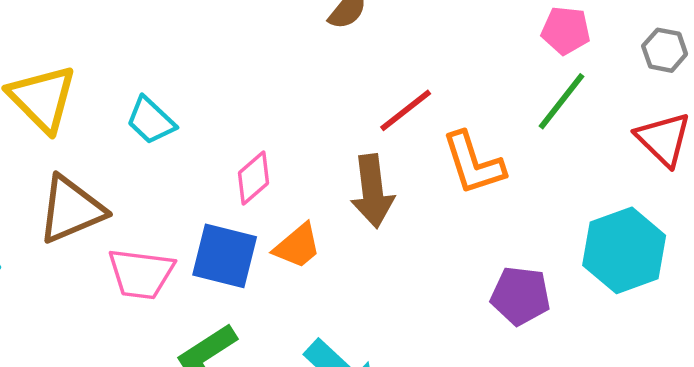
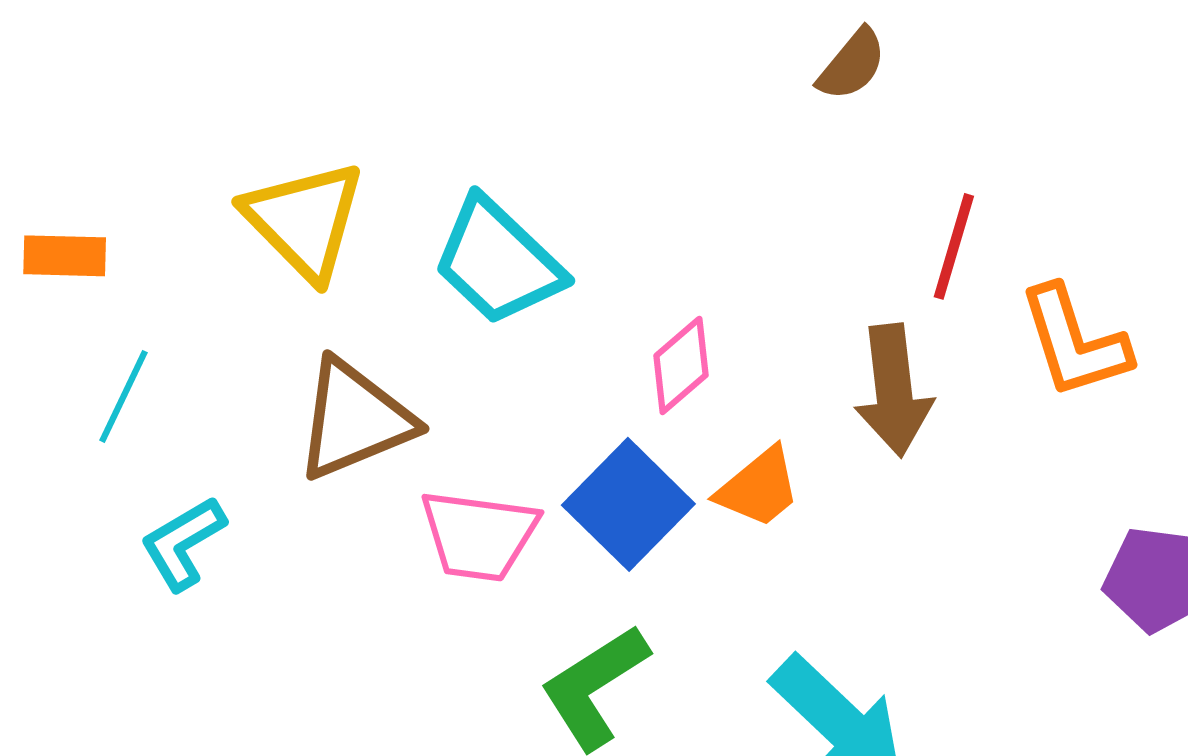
red line: (406, 110) -> (954, 246), turned -36
cyan trapezoid: (151, 121) -> (498, 261), size x1.5
blue square: (225, 256) -> (628, 504), turned 30

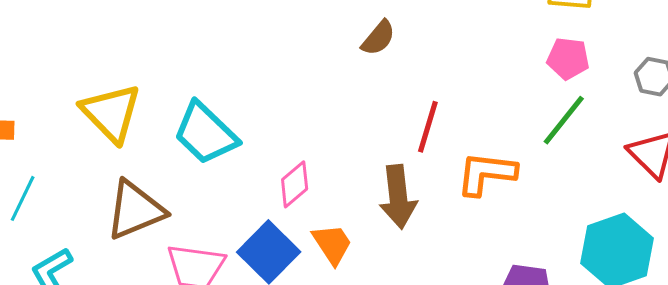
orange L-shape: (1074, 342) -> (486, 174), turned 114
orange trapezoid: (759, 488) -> (332, 244), turned -84

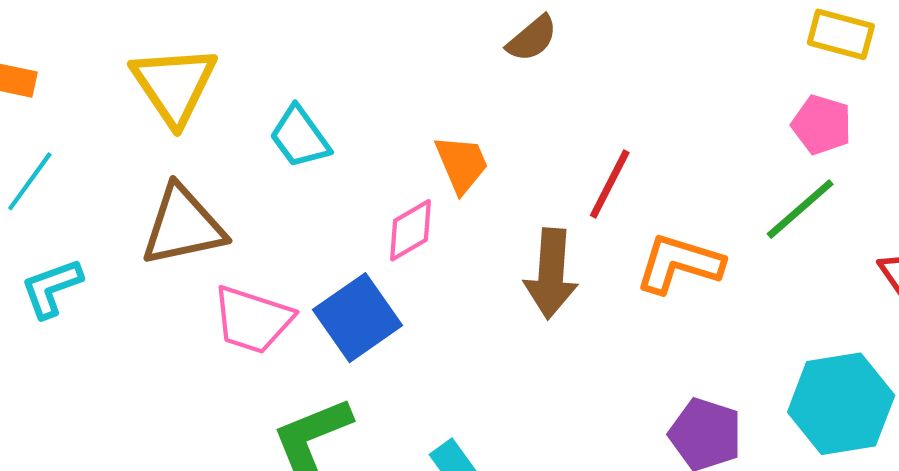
brown semicircle: (378, 38) -> (532, 38), moved
cyan trapezoid: (205, 133) -> (300, 137), size x0.7
orange trapezoid: (332, 244) -> (462, 164), moved

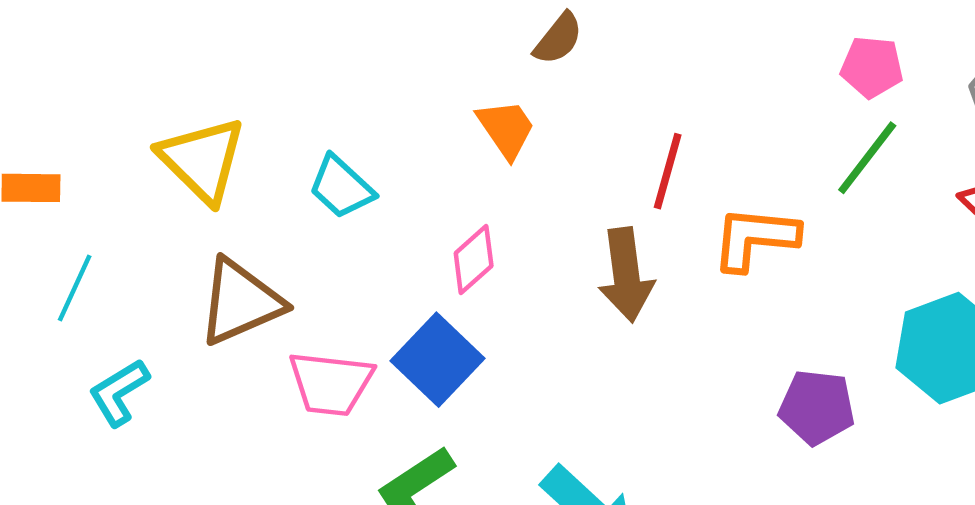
orange trapezoid: (462, 164) -> (506, 129), moved

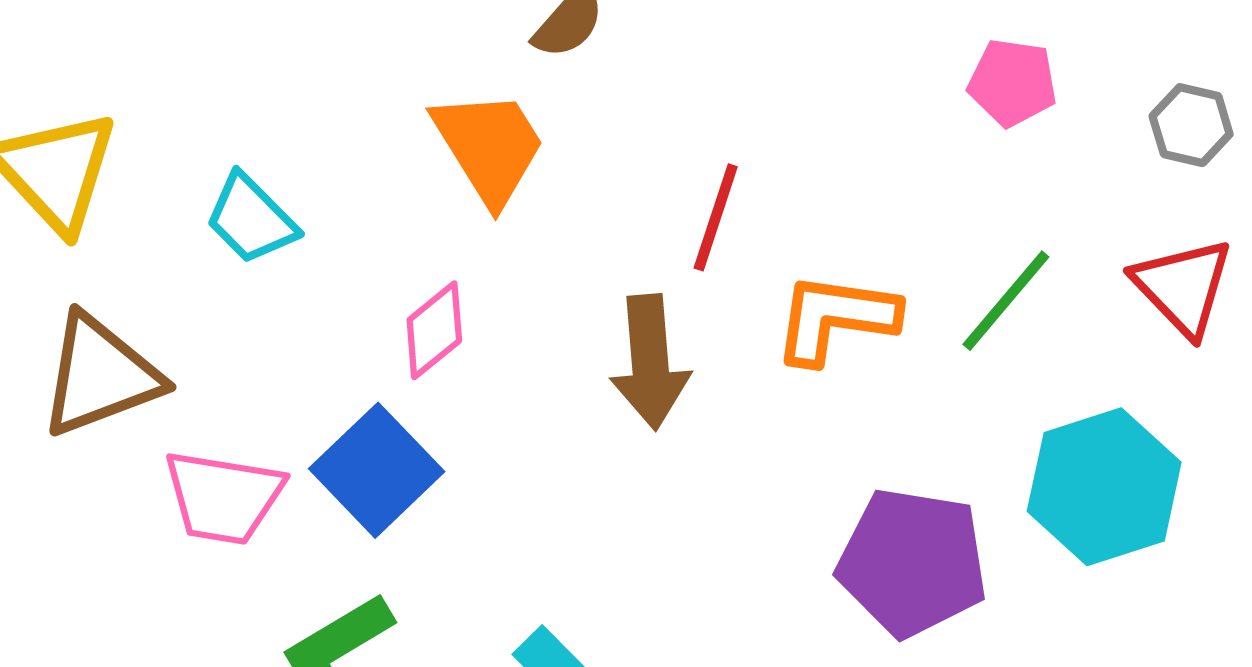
orange trapezoid: (506, 129) -> (489, 147), size x1.4
green line: (867, 158) -> (1006, 301), moved
purple pentagon: (817, 407) -> (912, 562), size x1.4

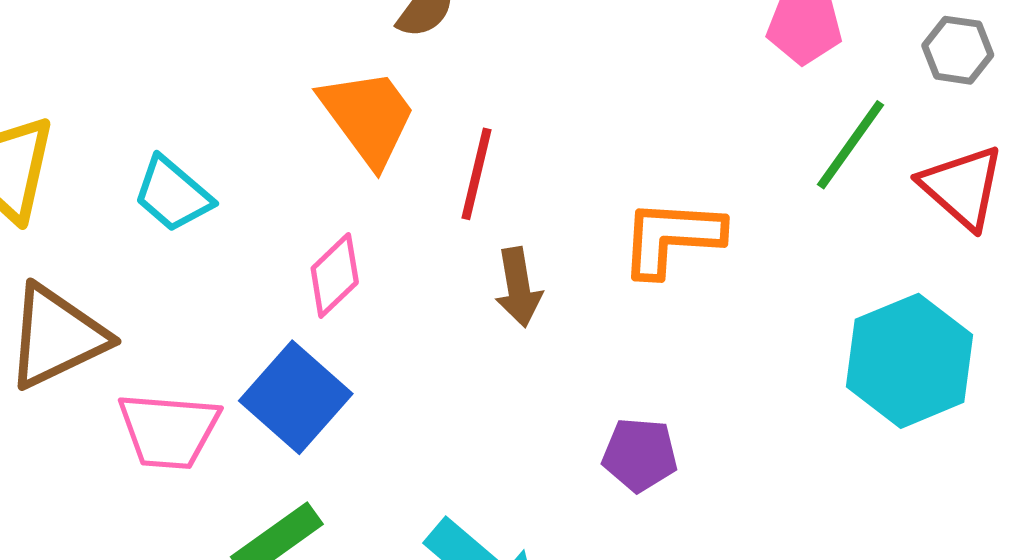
red line: (716, 217) -> (477, 174), moved
green line: (1006, 301) -> (851, 145), moved
brown arrow: (650, 362) -> (518, 287), size x0.7
purple pentagon: (912, 562) -> (640, 455), moved, size x0.6

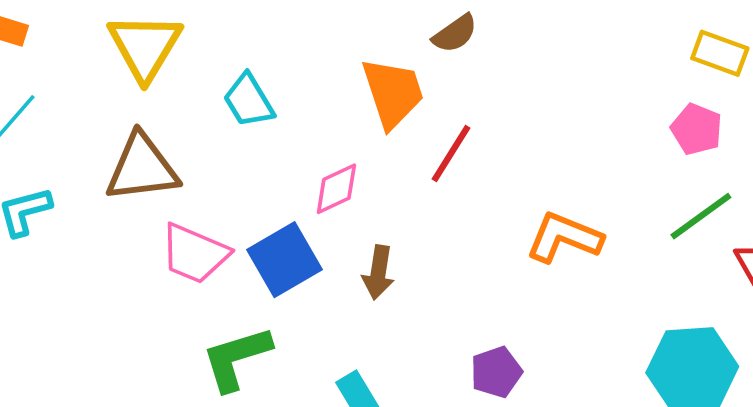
brown arrow: (518, 287) -> (378, 272), moved
purple pentagon: (640, 455) -> (496, 372), turned 30

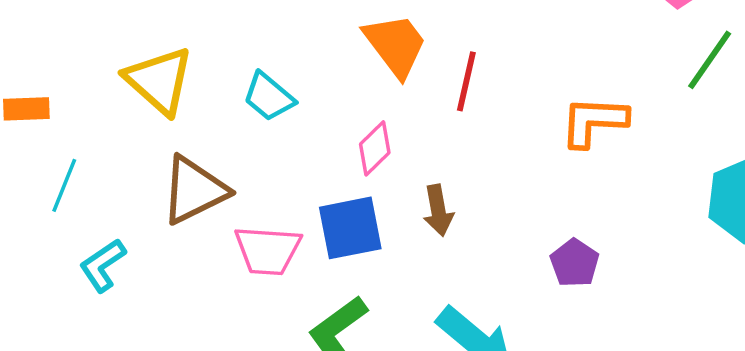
blue square: (285, 260) -> (350, 228), turned 38

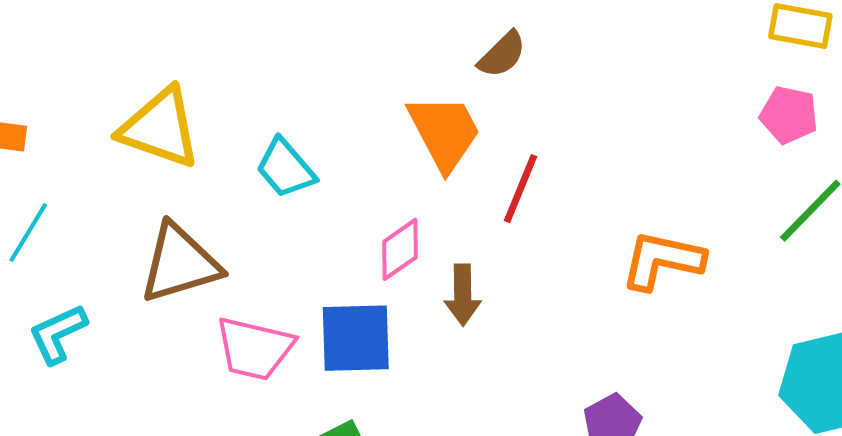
yellow triangle: (159, 81) -> (160, 128), turned -32
brown arrow: (438, 210) -> (463, 295), moved

